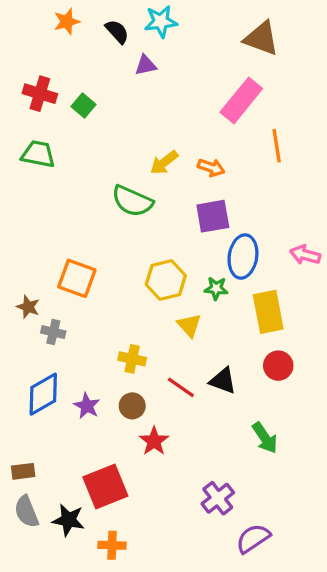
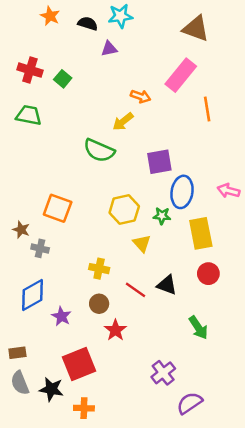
orange star: (67, 22) -> (50, 16), turned -30
black semicircle: (117, 32) -> (88, 24), turned -30
orange arrow: (211, 168) -> (141, 96), moved
purple star: (87, 406) -> (61, 316), moved

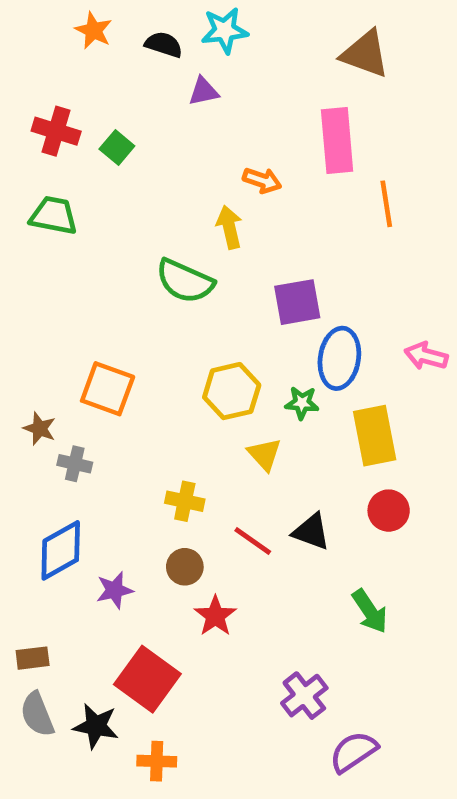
pink rectangle: (181, 75) -> (337, 141), turned -44
yellow arrow: (123, 122) -> (229, 227), turned 115
purple star: (61, 316) -> (115, 590), turned 30
red square: (79, 364) -> (147, 679), turned -32

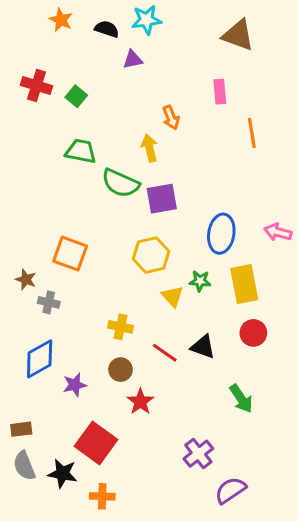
pink rectangle: (337, 141) -> (220, 92), size x0.6
orange arrow: (262, 180) -> (171, 118), turned 50
green trapezoid: (54, 215) -> (81, 151), moved
purple square: (297, 302) -> (162, 199), moved
green star: (302, 403) -> (200, 281), moved

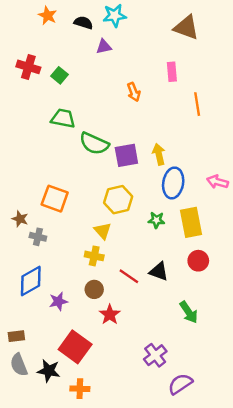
yellow arrow: (150, 148) -> (159, 154), moved
yellow triangle: (172, 296) -> (103, 231), moved

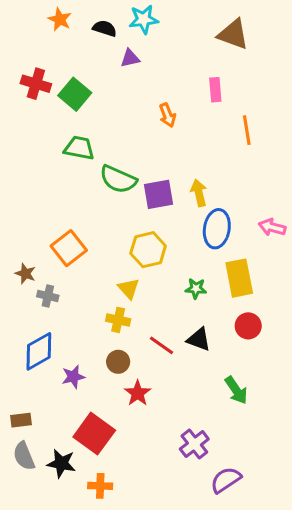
green square: (60, 75) -> (75, 94), size x1.5
orange square: (55, 199) -> (69, 248), turned 32
green star: (156, 220) -> (196, 289), moved

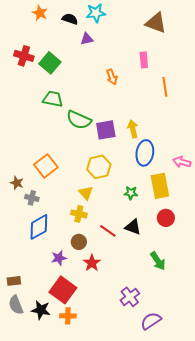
pink arrow: (272, 227) -> (182, 162), moved
blue diamond: (39, 351) -> (39, 227), moved
purple star: (73, 377) -> (59, 258), moved
orange cross: (100, 486) -> (68, 316), moved

